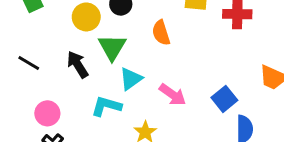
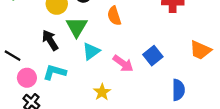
black line: (29, 63) -> (13, 56), moved
blue square: (224, 99) -> (153, 56), moved
cyan L-shape: (106, 106) -> (55, 72), moved

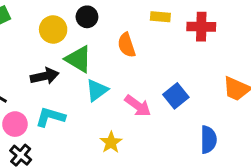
green triangle: (77, 27) -> (79, 59), turned -30
black arrow: (50, 40) -> (45, 76), turned 110

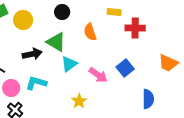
red cross: (201, 27) -> (135, 28), moved
yellow circle: (53, 29) -> (23, 20), moved

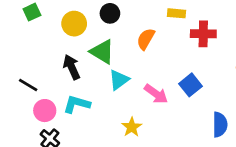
yellow circle: (23, 20) -> (74, 24), moved
orange semicircle: (90, 32) -> (146, 39), turned 48
black arrow: (32, 54) -> (72, 67), turned -102

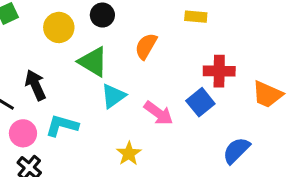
yellow rectangle: (176, 13) -> (196, 17), moved
red cross: (203, 34) -> (219, 71), moved
black arrow: (72, 67) -> (35, 85), moved
blue semicircle: (220, 125) -> (236, 150), turned -135

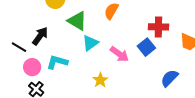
black arrow: (35, 85) -> (40, 36), turned 60

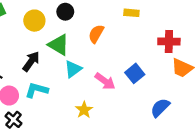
red cross: (158, 27) -> (169, 41), moved
black arrow: (40, 36) -> (31, 61), moved

